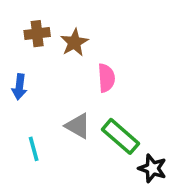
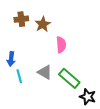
blue arrow: (19, 87) -> (11, 59), moved
cyan line: (34, 149) -> (19, 76), moved

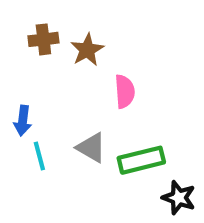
green rectangle: (69, 78) -> (141, 160), turned -55

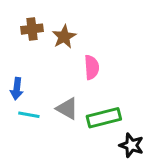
cyan line: (39, 156) -> (29, 115), turned -65

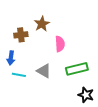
brown cross: (32, 29) -> (21, 35), moved
green rectangle: (104, 118) -> (77, 69), moved

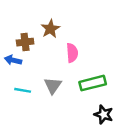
blue arrow: (11, 58) -> (13, 60), moved, turned 96
gray triangle: (44, 71) -> (53, 85), turned 35

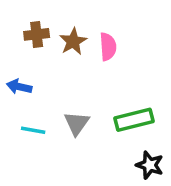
brown cross: (25, 42) -> (37, 34), moved
pink semicircle: (72, 53) -> (108, 47), moved

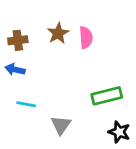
brown cross: (37, 34) -> (18, 40), moved
gray triangle: (77, 123) -> (61, 125), moved

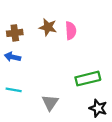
brown star: (58, 33) -> (48, 27), turned -30
cyan line: (26, 104) -> (14, 90), moved

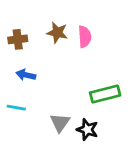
blue arrow: (12, 57) -> (26, 75), moved
black star: (98, 108) -> (87, 130), moved

